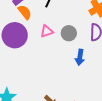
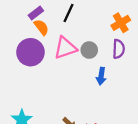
pink triangle: (47, 31) -> (65, 48), size x1.6

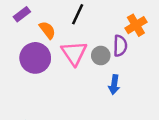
purple rectangle: (36, 13) -> (22, 14), moved
pink triangle: (65, 48) -> (74, 53), turned -45
purple semicircle: (119, 49) -> (120, 46), moved

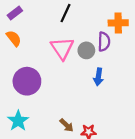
orange cross: (136, 25) -> (118, 23), turned 30
orange semicircle: (47, 30) -> (14, 38), moved
purple circle: (35, 58) -> (27, 81), moved

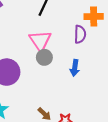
gray circle: (86, 50) -> (44, 57), moved

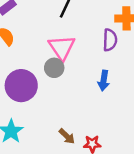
gray circle: (44, 57) -> (54, 68), moved

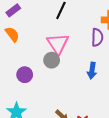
purple circle: (21, 86) -> (25, 75), size x0.6

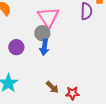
blue arrow: (92, 71) -> (44, 47), moved

